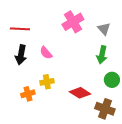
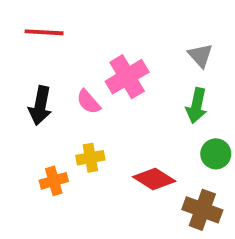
pink cross: (73, 22) -> (127, 77), moved
red line: (20, 29) -> (44, 32), moved

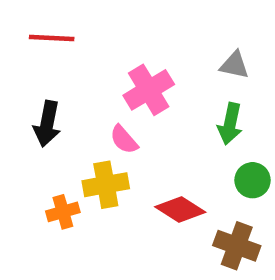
gray triangle: (200, 55) -> (234, 65), turned -36
pink semicircle: (88, 102) -> (124, 140), moved
yellow cross: (90, 158) -> (106, 185), size x1.4

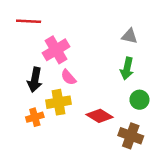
pink cross: (149, 90) -> (56, 50), moved
black arrow: (47, 124) -> (35, 80), moved

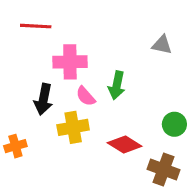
pink cross: (56, 50) -> (70, 62), turned 30
green arrow: (127, 69) -> (117, 85), moved
orange cross: (35, 117) -> (15, 146), moved

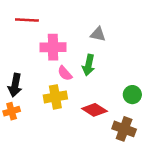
gray triangle: (162, 45) -> (98, 34), moved
black arrow: (43, 99) -> (15, 85), moved

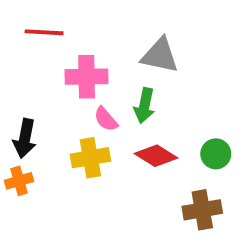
gray triangle: (98, 34) -> (160, 55), size x1.5
red diamond: (94, 110) -> (156, 156), moved
brown cross: (124, 129) -> (202, 210), turned -30

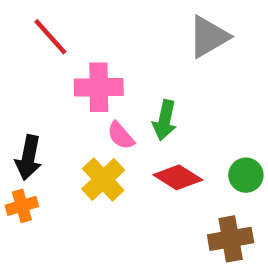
red line: (44, 32) -> (50, 37), turned 45
gray triangle: (160, 55) -> (209, 37), moved, turned -42
yellow cross: (90, 158) -> (103, 180), turned -33

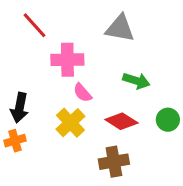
gray triangle: (209, 37) -> (120, 28), moved, turned 40
green arrow: (165, 120) -> (136, 81), moved, turned -85
brown cross: (231, 239) -> (114, 162), moved

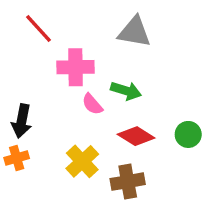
green arrow: (136, 81) -> (126, 91), moved
yellow cross: (70, 123) -> (82, 161), moved

